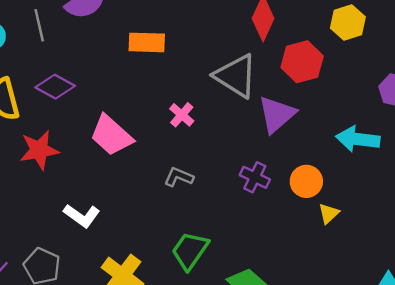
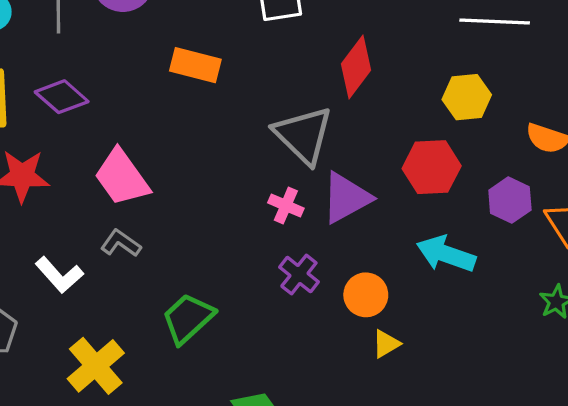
red hexagon: (302, 62) -> (432, 167), moved
pink cross: (182, 115) -> (286, 205), moved, turned -30
gray L-shape: (179, 177) -> (121, 243), moved
green trapezoid: (190, 251) -> (188, 318), moved

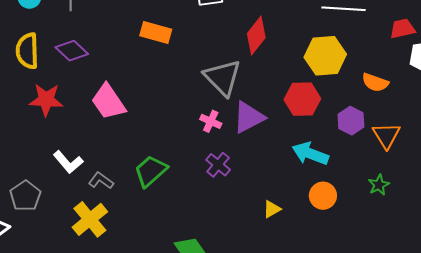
yellow hexagon: (467, 97) -> (325, 56), size x1.4
gray L-shape: (121, 243) -> (101, 181), moved
orange circle: (366, 295) -> (323, 196), moved
green trapezoid: (188, 318) -> (151, 171), moved

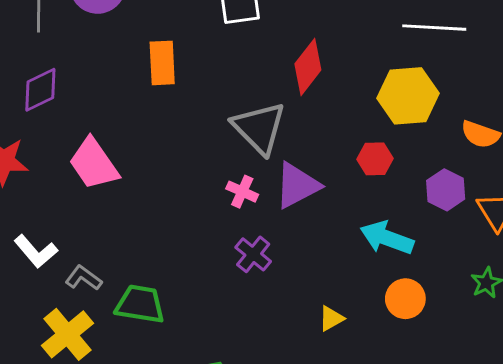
orange rectangle: (156, 32) -> (162, 63), turned 72
purple diamond: (72, 51) -> (40, 90), turned -68
red hexagon: (302, 99) -> (375, 159), size x0.7
green trapezoid: (151, 171) -> (140, 304), moved, turned 51

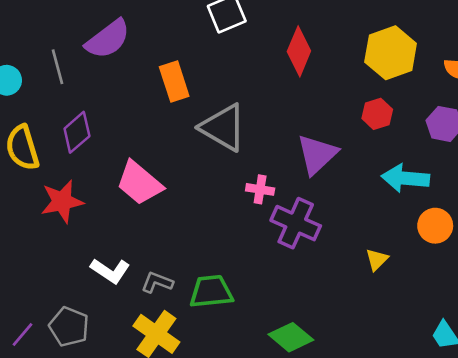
gray triangle: (259, 128) -> (223, 128), moved
pink cross: (242, 192) -> (260, 189), moved
purple cross: (253, 254) -> (296, 223), size x1.5

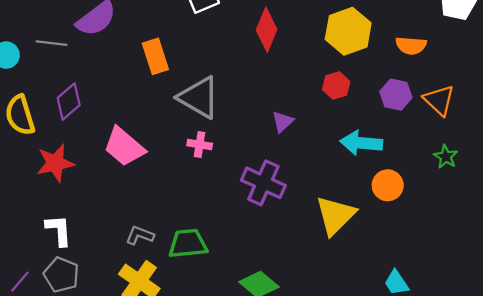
gray line: (58, 67) -> (51, 43), turned -68
purple triangle: (317, 154) -> (283, 122), size x0.6
pink cross: (260, 189) -> (200, 144), moved
yellow triangle: (377, 260) -> (336, 215), size x2.0
white L-shape: (110, 271) -> (59, 230), moved, turned -128

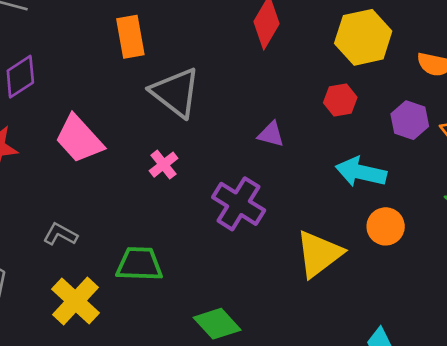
purple triangle: (283, 122) -> (271, 134), turned 50
pink cross: (200, 144) -> (164, 165), moved, turned 35
gray L-shape: (140, 235) -> (60, 234), moved

